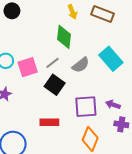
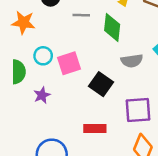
gray line: (53, 63) -> (81, 15), moved, turned 40
gray semicircle: (81, 65) -> (132, 61), turned 30

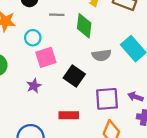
cyan circle: (43, 56) -> (33, 38), moved
purple star: (42, 95) -> (34, 86), moved

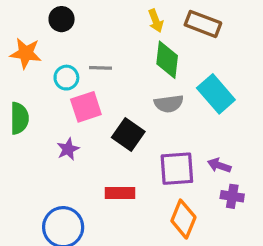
gray line: (57, 15) -> (101, 68), moved
green diamond: (84, 26) -> (167, 60), moved

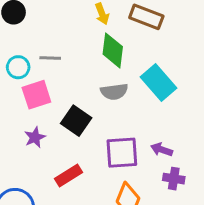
purple star: (68, 149) -> (35, 137), moved
red rectangle: (120, 193) -> (68, 176), turned -32

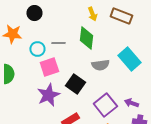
green diamond: (113, 50) -> (86, 38), moved
purple star: (35, 137) -> (48, 95), size x1.6
purple square: (122, 153) -> (105, 105), turned -35

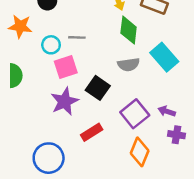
green diamond: (86, 38) -> (129, 30), moved

